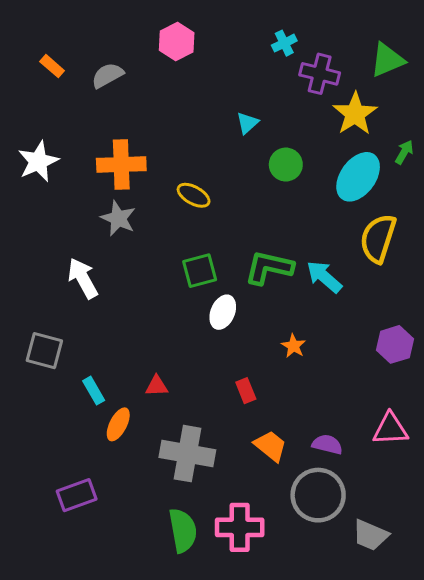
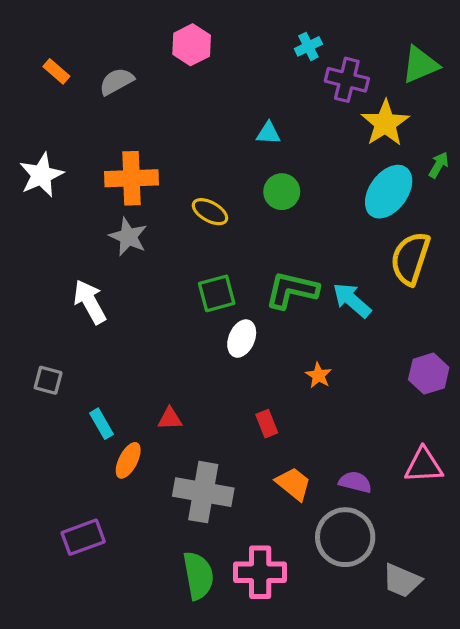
cyan triangle: (247, 123) -> (268, 133), turned 45
green circle: (286, 165) -> (282, 192), moved
gray square: (44, 351) -> (48, 380), size x0.7

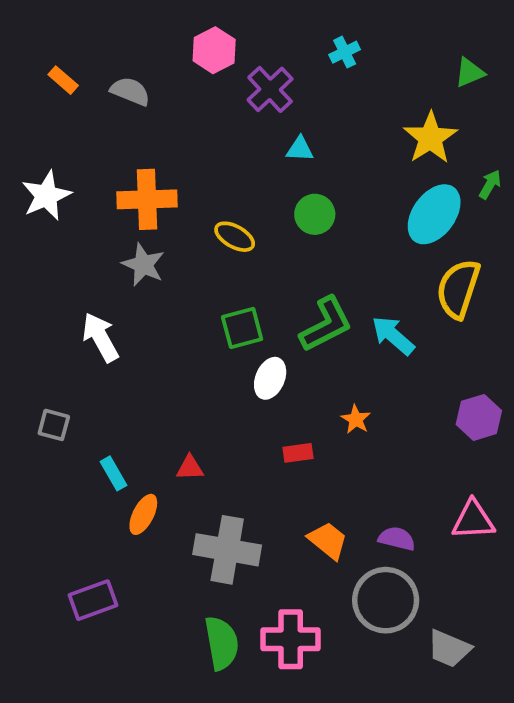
green triangle: (420, 65) -> (470, 73), size x0.7
purple cross: (347, 80) -> (270, 89), moved, turned 33
gray semicircle: (116, 81) -> (130, 91), turned 51
green L-shape: (292, 290) -> (326, 324), turned 140
red rectangle: (267, 424) -> (298, 453), moved, turned -76

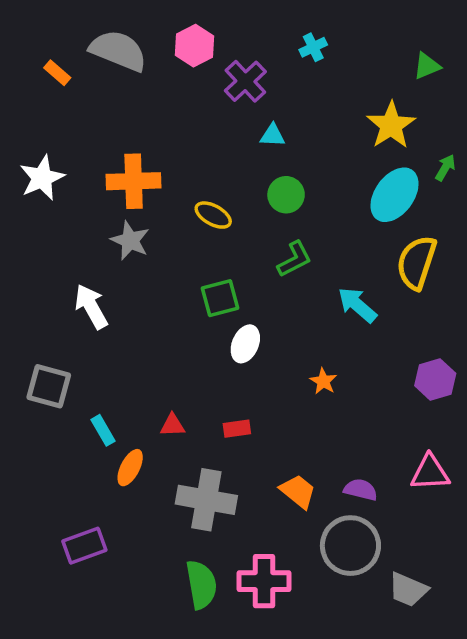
gray semicircle: (130, 91) -> (118, 51), moved, size x1.6
green L-shape: (326, 324) -> (295, 259), moved, size x0.7
gray square: (54, 425) -> (49, 386), size x1.5
red rectangle: (298, 453) -> (237, 429), moved

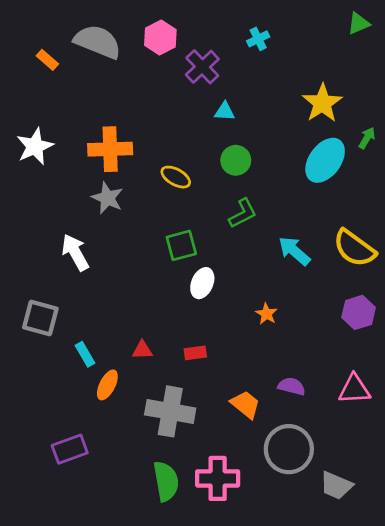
green triangle: (427, 66) -> (359, 24), moved
yellow semicircle: (417, 263) -> (354, 248), moved, turned -72
purple semicircle: (361, 490) -> (292, 386), moved

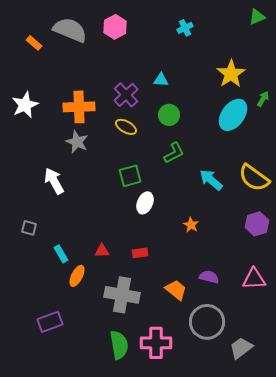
purple cross: (202, 67) -> (126, 95), moved
gray square: (40, 318) -> (29, 228), size x0.6
gray trapezoid: (336, 485) -> (241, 348), turned 120

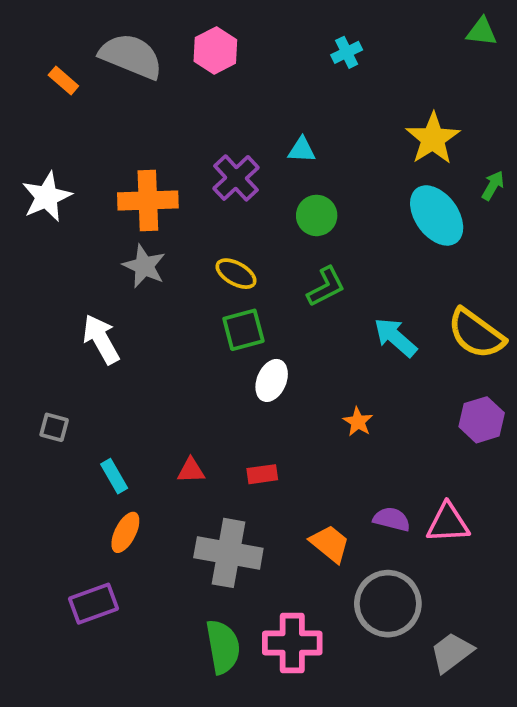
green triangle: (257, 17) -> (482, 32), turned 30
cyan ellipse: (233, 115) -> (437, 215), turned -72
yellow ellipse: (126, 127) -> (236, 274), moved
orange ellipse: (77, 276) -> (125, 532), moved
pink triangle: (254, 279) -> (448, 523), moved

